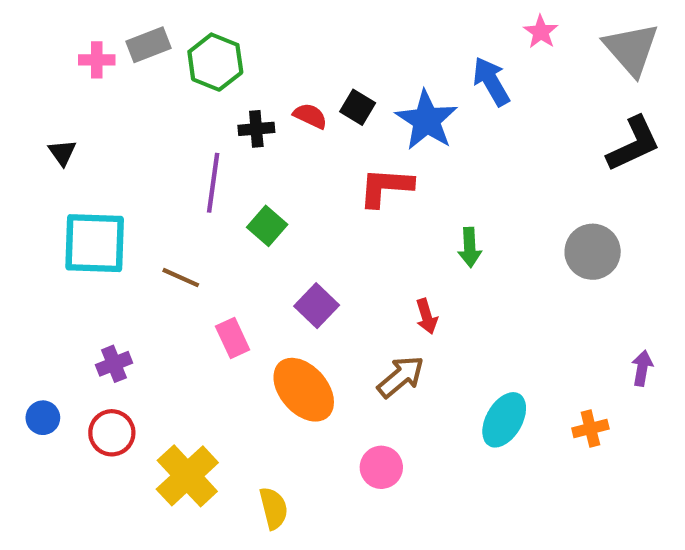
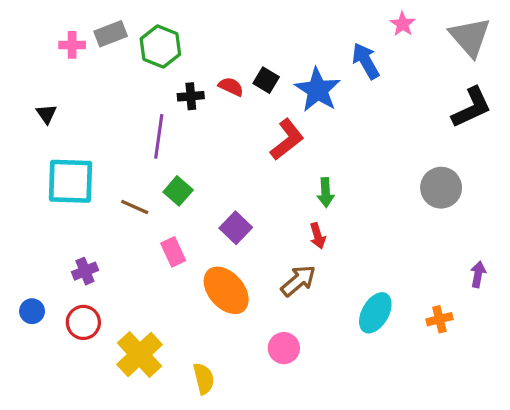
red L-shape: (386, 187) -> (287, 140), turned 138
green square: (267, 226) -> (178, 191), moved
green arrow: (470, 247) -> (326, 192), moved

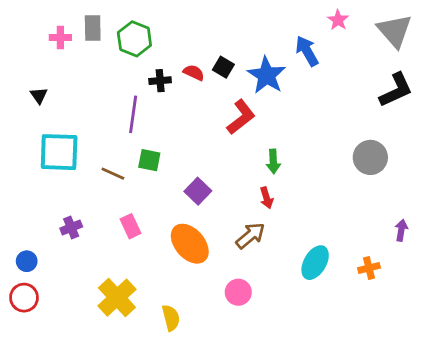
gray rectangle: (111, 34) -> (93, 28), turned -70
green square: (178, 191) -> (149, 160), turned -30
pink rectangle: (173, 252) -> (130, 226), moved
red circle: (83, 322) -> (24, 298), moved

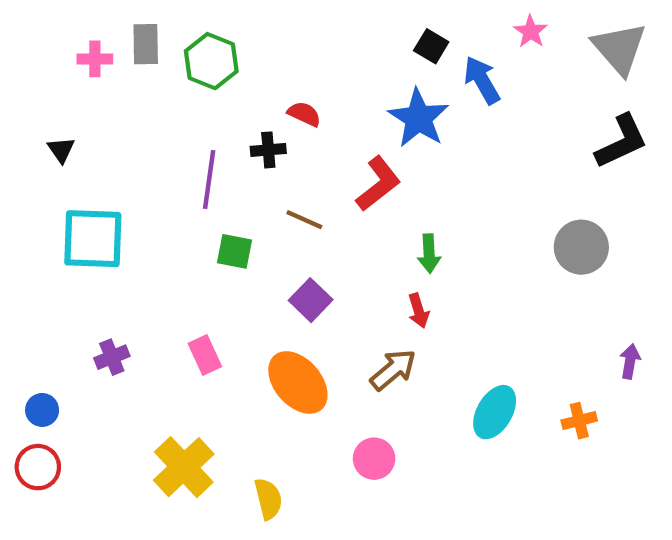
black square: (223, 67) -> (431, 46), moved
black cross: (160, 81) -> (268, 150), moved
brown line: (113, 174) -> (304, 220), moved

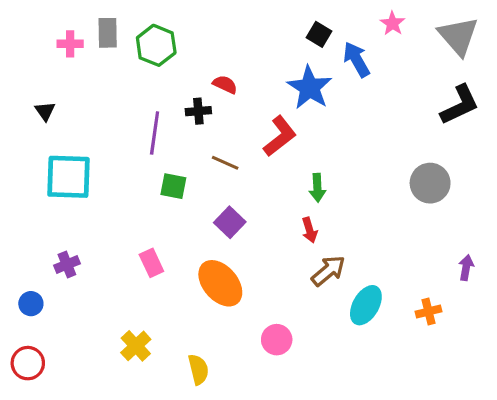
purple cross: (112, 357) -> (67, 264), moved
brown arrow: (393, 370) -> (328, 271), moved
red circle: (38, 467) -> (28, 363), moved
yellow cross: (184, 467) -> (136, 346), size x0.7

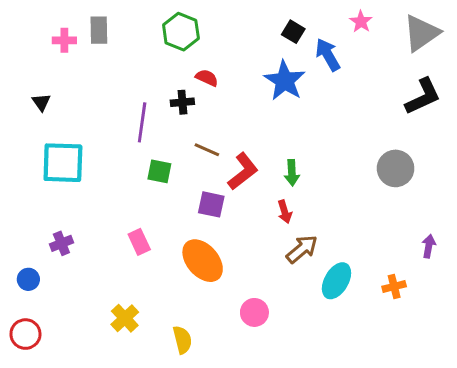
gray triangle: (458, 36) -> (421, 33), turned 36
green hexagon: (156, 45) -> (181, 32), moved
red L-shape: (280, 136) -> (243, 171), moved
purple square: (230, 222) -> (211, 204), turned -32

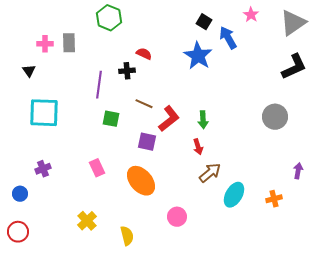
gray rectangle: (99, 30) -> (69, 43), moved
green hexagon: (181, 32) -> (109, 18), moved
pink cross: (64, 40) -> (45, 44), moved

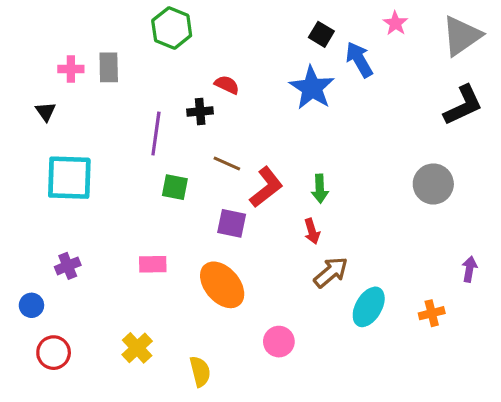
pink rectangle: (97, 168) -> (153, 264), turned -66
red circle: (18, 232) -> (54, 353), moved

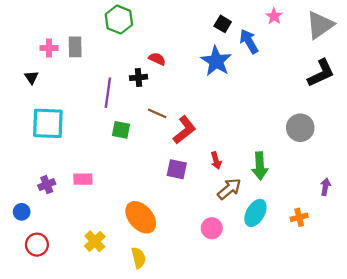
green arrow: (320, 189) -> (260, 166), moved, size x1.4
purple square: (232, 223) -> (177, 169), moved
pink rectangle: (153, 264) -> (83, 179), moved
orange ellipse: (222, 285) -> (141, 217), moved
pink circle: (279, 342) -> (212, 228), moved

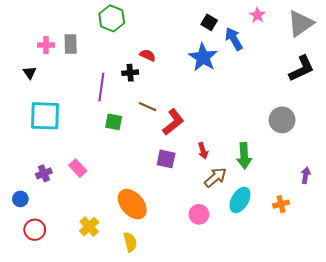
pink rectangle: (83, 179) -> (78, 168), turned 48

